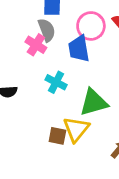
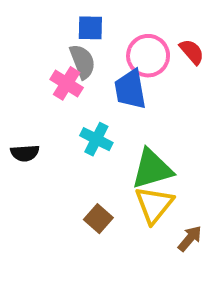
yellow triangle: (76, 129) -> (154, 205), moved
brown square: (57, 136) -> (98, 219), turned 30

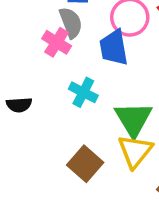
green triangle: (152, 169) -> (133, 119), turned -45
brown square: (98, 219) -> (85, 164), size x1.4

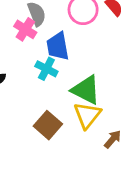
blue trapezoid: (114, 48) -> (58, 46), moved
green triangle: (133, 119) -> (86, 90), turned -32

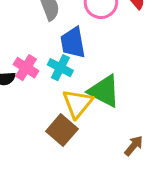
pink cross: (25, 29) -> (26, 68), moved
yellow triangle: (87, 115) -> (77, 104), moved

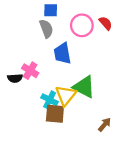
cyan cross: (60, 68) -> (50, 100), moved
brown square: (62, 130) -> (55, 114), turned -36

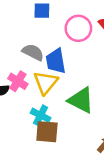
gray semicircle: (46, 29) -> (33, 52), moved, turned -42
yellow triangle: (66, 95) -> (46, 83), moved

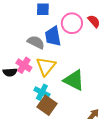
blue trapezoid: (56, 61) -> (53, 36), moved
brown square: (47, 132) -> (47, 105), turned 30

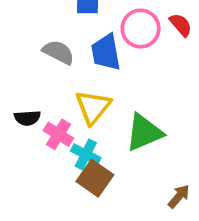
gray semicircle: (36, 42) -> (58, 52), moved
pink cross: (24, 65) -> (58, 134), moved
green triangle: (74, 80) -> (144, 133), turned -50

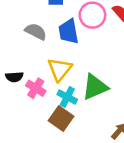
cyan cross: (86, 154) -> (67, 97), moved

